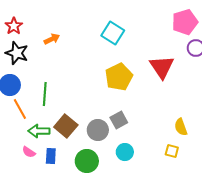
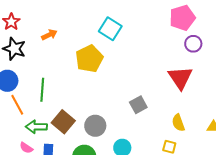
red triangle: (162, 67) -> (180, 78), moved
yellow pentagon: (119, 77) -> (89, 59), moved
gray square: (119, 120) -> (138, 105), moved

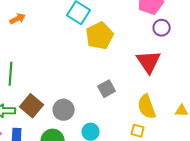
yellow pentagon: (89, 59) -> (100, 36), moved
yellow semicircle: (178, 123) -> (147, 107), size x1.4

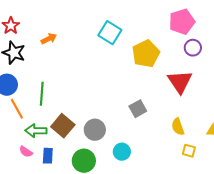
yellow pentagon: (100, 36) -> (146, 54), moved
yellow semicircle: (147, 107) -> (178, 127), size x0.7
yellow square: (138, 131) -> (189, 151), moved

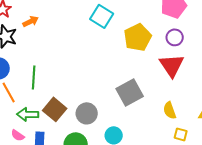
orange arrow: (49, 39) -> (31, 21), moved
purple circle: (193, 48) -> (175, 37), moved
gray square: (138, 109) -> (130, 92), size x1.5

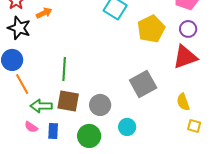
red triangle: (172, 65) -> (185, 57), turned 44
green line: (34, 77) -> (64, 69), moved
brown square: (55, 109) -> (68, 101), turned -30

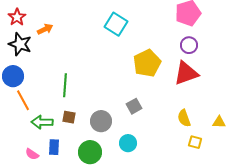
yellow pentagon: (151, 29) -> (147, 63), moved
gray square: (143, 84) -> (134, 106), moved, size x0.6
brown square: (68, 101) -> (69, 117), size x0.6
pink semicircle: (31, 127) -> (32, 154), moved

